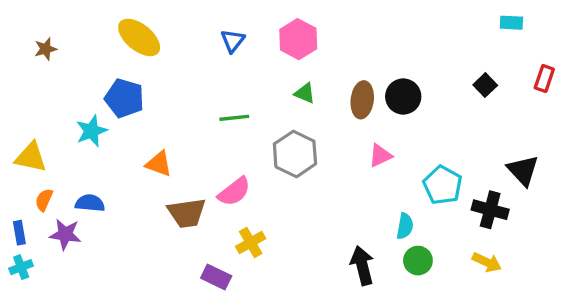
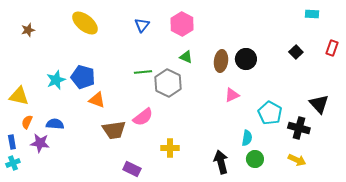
blue pentagon: (124, 98) -> (83, 77), moved
gray hexagon: (295, 154) -> (168, 83), moved
yellow cross: (251, 242) -> (170, 148), moved, turned 30

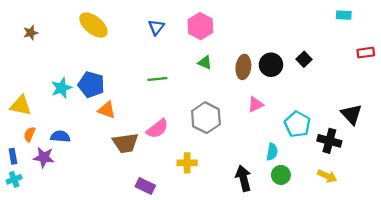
red rectangle: (332, 48) -> (366, 53), turned 63
black square: (296, 52) -> (304, 59), moved
gray hexagon: (168, 83) -> (206, 118), moved

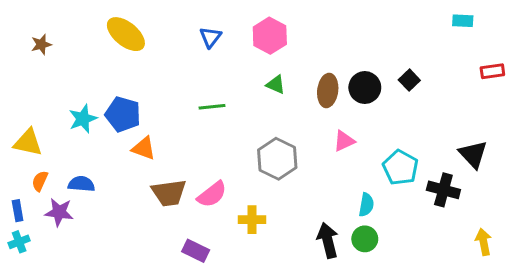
pink semicircle: (157, 129) -> (212, 194), moved
green circle: (281, 175) -> (365, 239), moved
yellow arrow: (327, 176) -> (484, 242), moved, turned -126

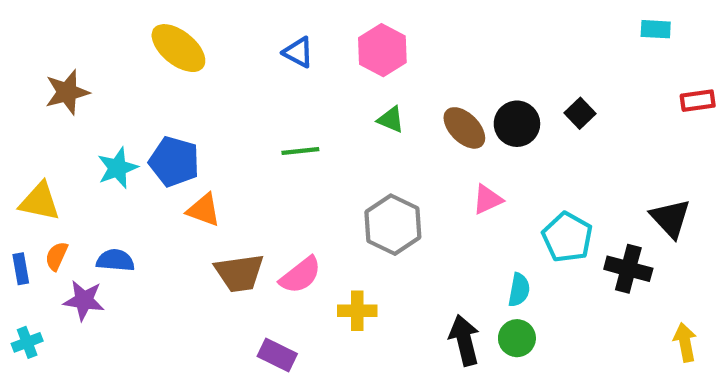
blue triangle: (210, 37) -> (298, 52), turned -40
brown star: (41, 44) -> (67, 92), moved, size x1.5
brown ellipse: (328, 90) -> (464, 128), turned -52
blue rectangle: (18, 211) -> (21, 269), moved

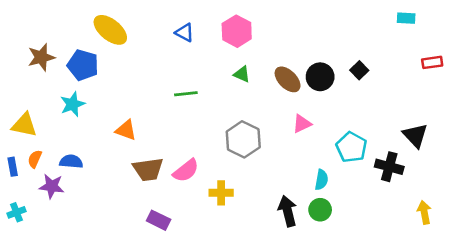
blue pentagon: (174, 162) -> (83, 65), moved
purple rectangle: (277, 355) -> (159, 220), moved

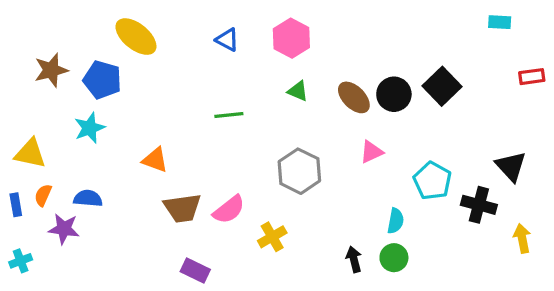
black square: (359, 70) -> (442, 86), size x1.6
yellow cross: (221, 193) -> (272, 237), turned -30
black arrow: (288, 211) -> (354, 259), size x0.7
yellow arrow: (424, 212) -> (522, 238), moved

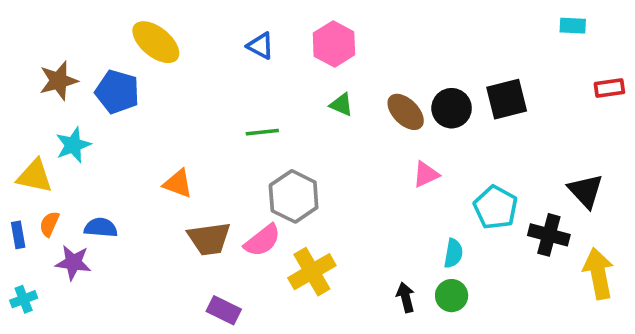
black square: (442, 86) -> (507, 99), turned 30
cyan star: (90, 128) -> (73, 145), moved
gray hexagon: (299, 171) -> (294, 196), moved
yellow cross: (272, 237) -> (312, 272), size x1.4
yellow arrow: (522, 238) -> (598, 274), size x1.5

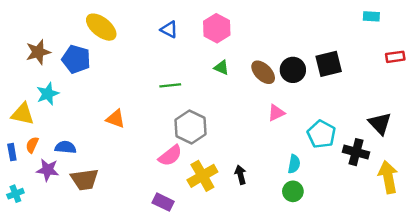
brown trapezoid: (209, 239) -> (85, 179), moved
black arrow: (406, 297) -> (241, 175), moved
purple rectangle: (224, 310) -> (163, 202), moved

